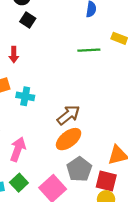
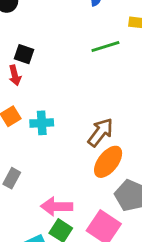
black square: (28, 20) -> (24, 54), moved
pink arrow: (18, 149) -> (57, 206), moved, turned -95

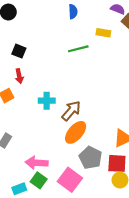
red arrow: (15, 75) -> (19, 76), moved
cyan cross: (42, 123) -> (47, 101), moved

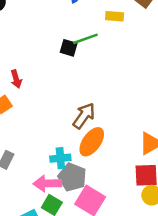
black square: (19, 51) -> (69, 48), moved
cyan cross: (47, 101) -> (60, 158), moved
gray pentagon: (91, 158) -> (72, 177), moved

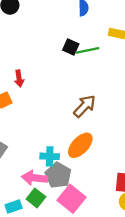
black square: (69, 48) -> (71, 47), moved
brown arrow: (84, 116) -> (85, 106), moved

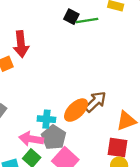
red arrow: (19, 78) -> (21, 44), size x1.6
brown arrow: (85, 106) -> (95, 102), moved

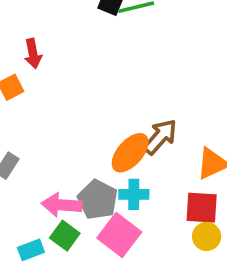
red arrow: (21, 44) -> (33, 54), size x0.7
cyan cross: (46, 119) -> (134, 194), moved

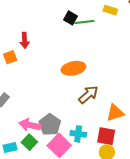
orange ellipse: (130, 153) -> (73, 68), moved, turned 30
cyan cross: (134, 194) -> (78, 134), moved

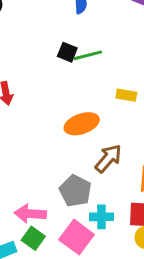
yellow rectangle: (110, 10) -> (126, 95), moved
gray pentagon: (50, 125) -> (75, 191), moved

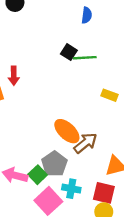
orange ellipse: (82, 124) -> (67, 131), moved, turned 52
green square: (33, 238) -> (38, 175), moved

